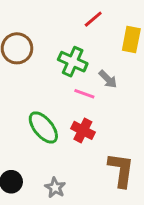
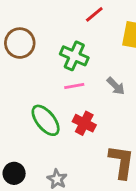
gray arrow: (108, 79) -> (116, 86), moved
pink line: (84, 94) -> (74, 86), moved, turned -30

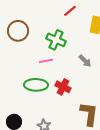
pink line: (74, 86) -> (46, 61), moved
green ellipse: (46, 120) -> (36, 85), turned -50

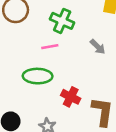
red cross: (63, 87) -> (71, 97), moved

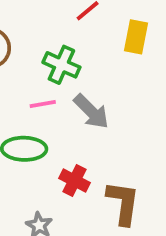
gray arrow: (98, 47) -> (91, 111), moved, size x1.5

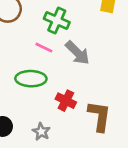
pink line: (43, 104) -> (44, 48), turned 36

